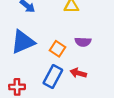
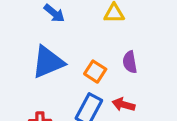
purple semicircle: (83, 42) -> (130, 62), turned 77

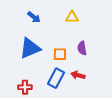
orange square: (95, 72) -> (60, 54), turned -32

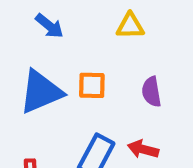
orange square: (60, 54) -> (92, 85), moved

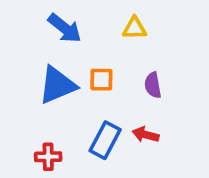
blue arrow: (49, 26) -> (65, 28), size x1.4

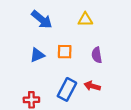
blue triangle: (57, 85) -> (37, 55), size x0.6

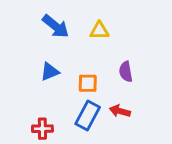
yellow triangle: (85, 20) -> (99, 31), moved
orange square: (65, 52) -> (88, 83), moved

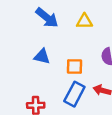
blue triangle: (50, 72) -> (42, 56), turned 36

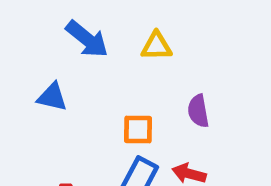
blue triangle: (42, 56) -> (52, 97), moved

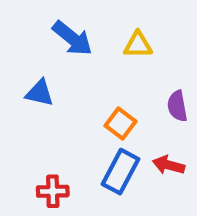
orange square: (138, 130) -> (120, 124), turned 36

